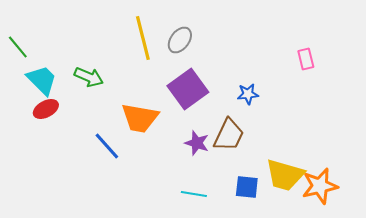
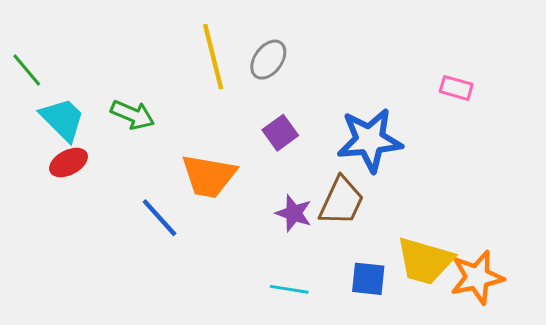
pink rectangle: (306, 59) -> (456, 88), turned -60
purple square: (188, 89) -> (280, 133), size x0.6
blue star: (248, 94) -> (370, 140), size x2.0

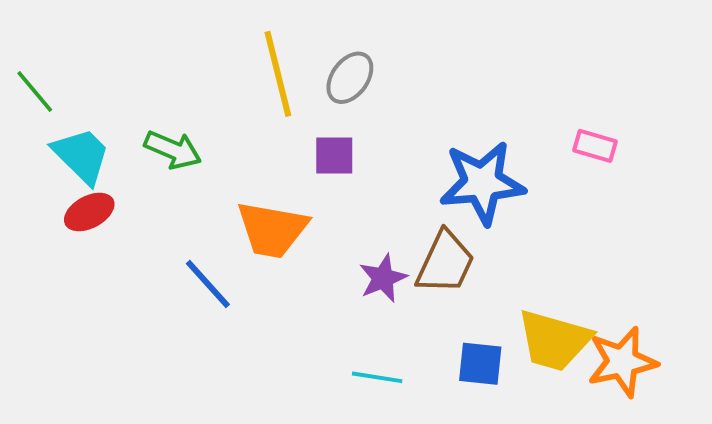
pink rectangle: (456, 88) -> (595, 146), moved
purple square: (280, 133) -> (334, 156), moved, turned 36
purple star: (294, 213) -> (383, 278), turned 30

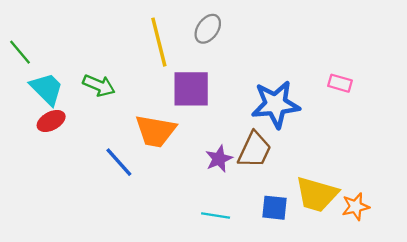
gray ellipse: (350, 78) -> (208, 29), moved
purple square: (334, 156) -> (191, 89), size x1.6
orange star: (622, 362) -> (356, 207), size x0.7

